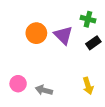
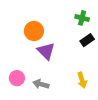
purple triangle: (63, 35) -> (46, 51), moved

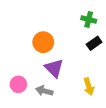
orange circle: (34, 31) -> (43, 42), moved
purple triangle: (46, 51) -> (54, 68), moved

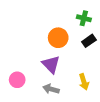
orange circle: (43, 42) -> (58, 38), moved
gray arrow: (44, 91) -> (51, 89), moved

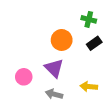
pink circle: (17, 80) -> (24, 77), moved
yellow arrow: (84, 82) -> (89, 87), turned 112

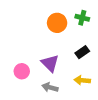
orange circle: (62, 40) -> (57, 23), moved
black rectangle: (94, 43) -> (82, 52), moved

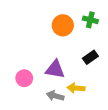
purple triangle: (50, 63) -> (55, 69), turned -36
yellow arrow: (82, 80) -> (76, 88), moved

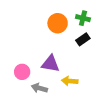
black rectangle: (90, 57) -> (83, 39), moved
gray arrow: (55, 96) -> (39, 88), moved

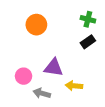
orange circle: (58, 23) -> (36, 25), moved

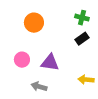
pink circle: (24, 76) -> (22, 60), moved
yellow arrow: (74, 86) -> (86, 80), moved

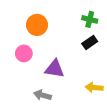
pink circle: (22, 60) -> (24, 53), moved

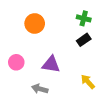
pink circle: (24, 53) -> (16, 62), moved
yellow arrow: (94, 88) -> (88, 82), turned 42

